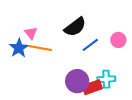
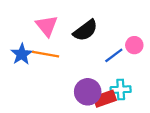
pink triangle: (31, 33) -> (47, 26), moved, size x1.5
blue line: (90, 45) -> (114, 55), moved

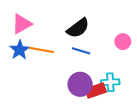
pink triangle: (47, 26) -> (22, 24), moved, turned 40
blue line: (114, 55) -> (81, 51), moved, turned 54

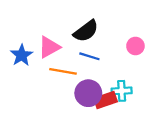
pink triangle: (22, 24) -> (49, 47), moved
orange line: (42, 50) -> (63, 71), moved

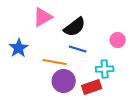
pink triangle: (49, 47) -> (43, 17), moved
cyan cross: (122, 91) -> (105, 69), moved
purple circle: (88, 93) -> (64, 81), moved

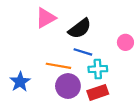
blue star: (19, 48) -> (20, 82), moved
cyan cross: (105, 69) -> (98, 69), moved

